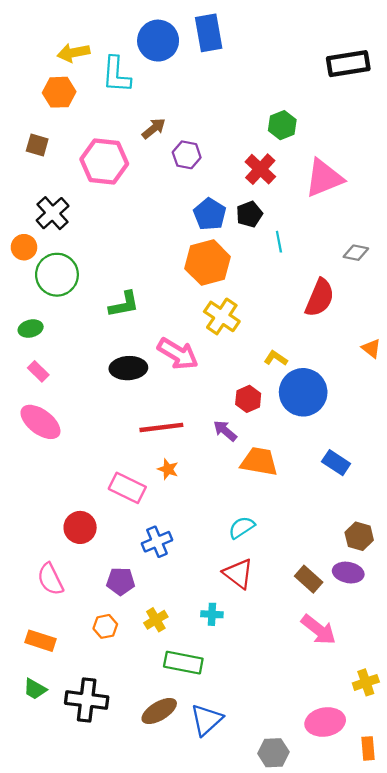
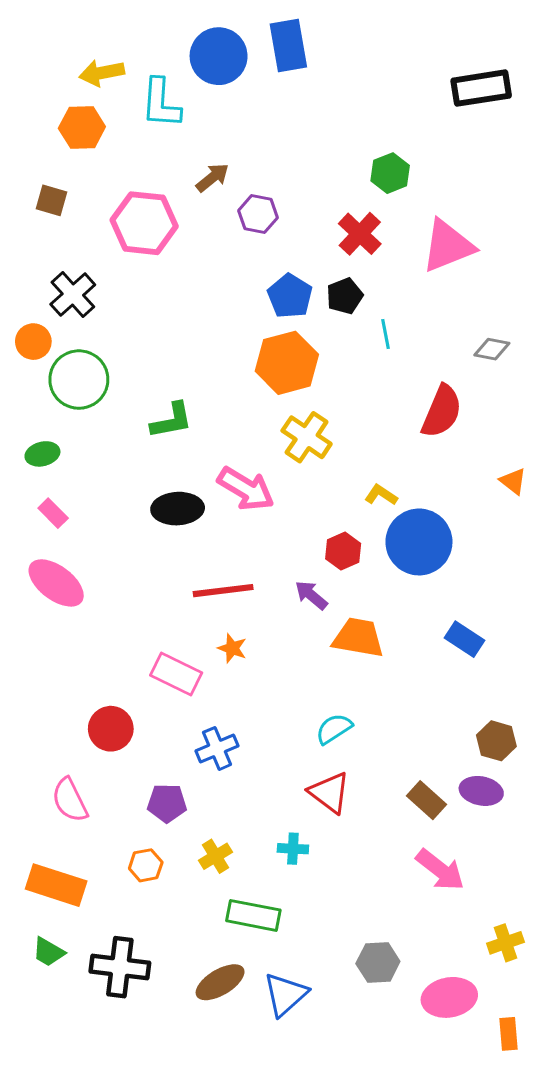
orange rectangle: (40, 641) -> (56, 885), size x1.4
gray hexagon: (273, 753) -> (378, 963), moved

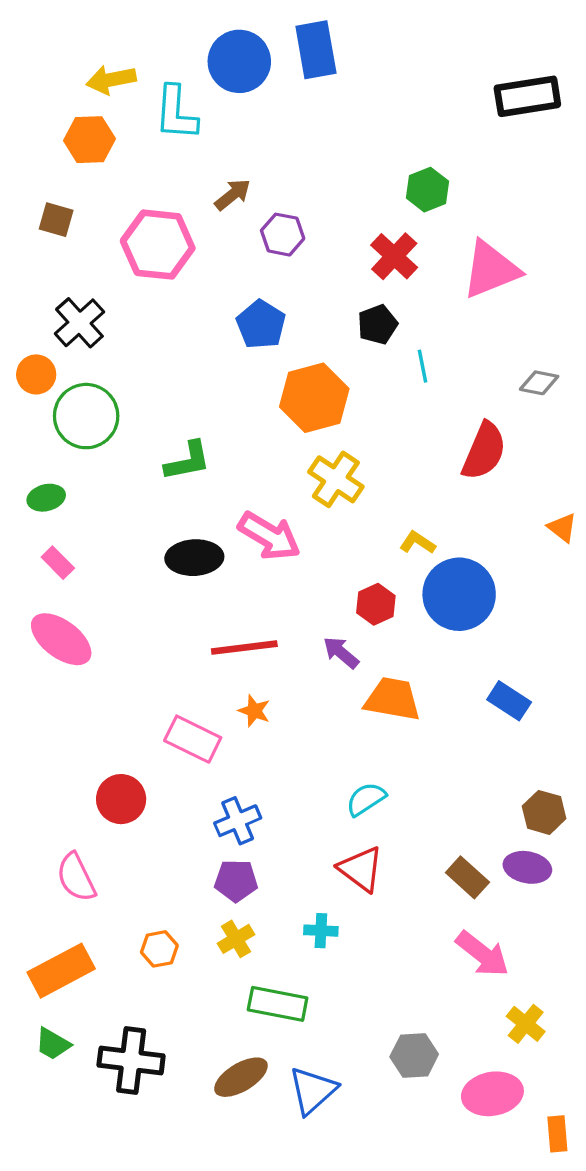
blue pentagon: (290, 296) -> (261, 324), moved
purple pentagon: (167, 803) -> (236, 881), moved
orange rectangle: (56, 885) -> (61, 971), turned -46
yellow cross: (505, 943) -> (526, 1024), moved, turned -32

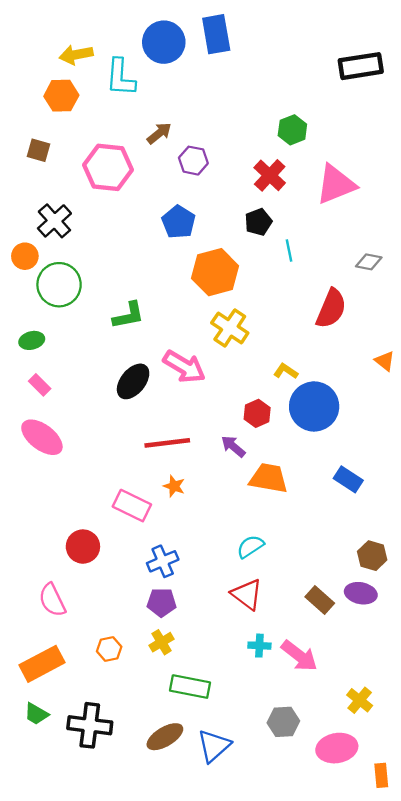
black ellipse: (194, 558) -> (133, 381), turned -48
cyan cross: (321, 931) -> (259, 646), moved
pink arrow: (482, 954) -> (299, 656), moved

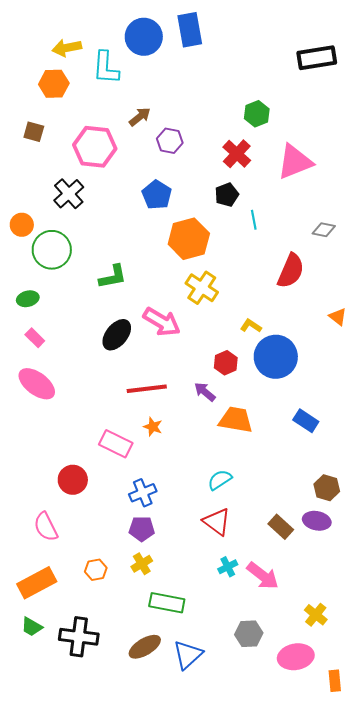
black cross: (54, 221) -> (69, 194), moved
cyan cross: (259, 646) -> (228, 567), turned -30

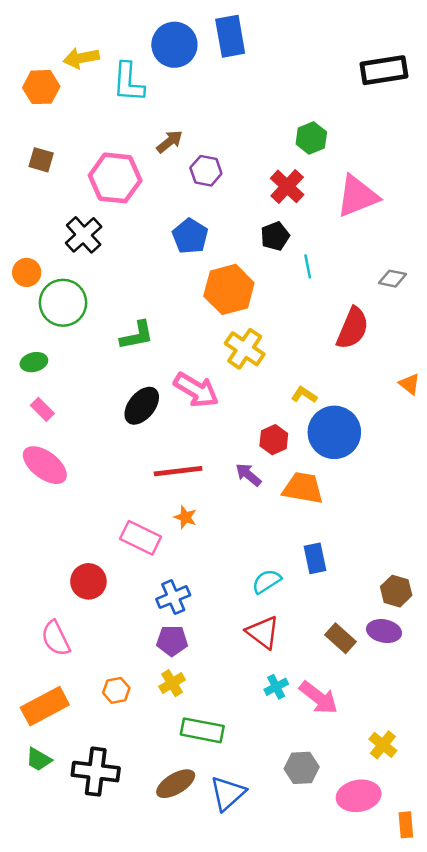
orange hexagon: (54, 84) -> (41, 87), moved
orange trapezoid: (236, 420) -> (303, 488), moved
blue rectangle: (306, 421) -> (315, 558), moved, turned 45

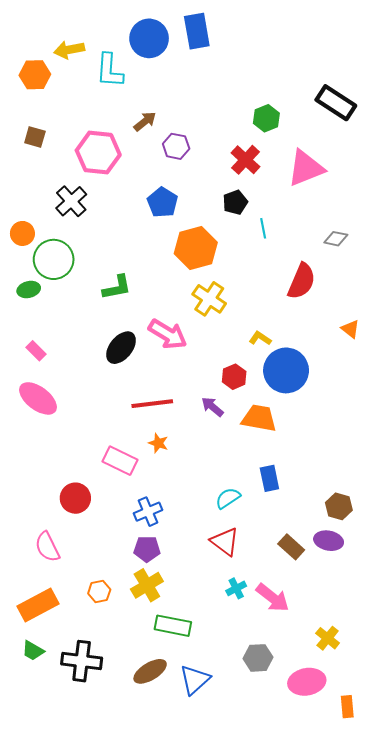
black rectangle: (384, 70) -> (336, 103), moved, turned 42
green ellipse: (34, 362) -> (29, 290), moved
yellow cross: (172, 683) -> (147, 585), size x1.4

